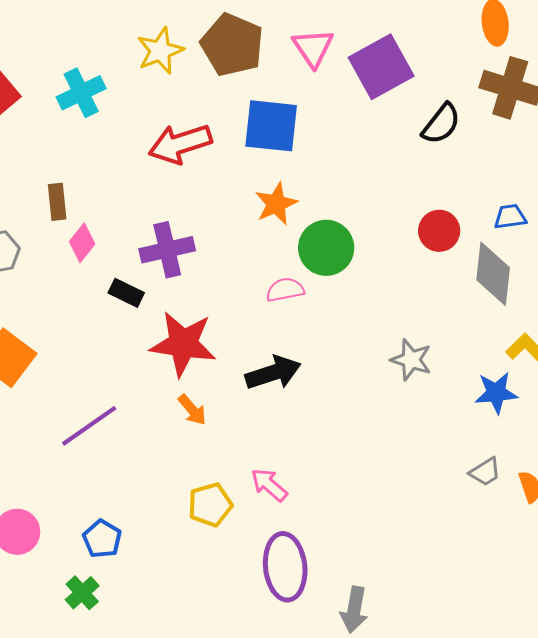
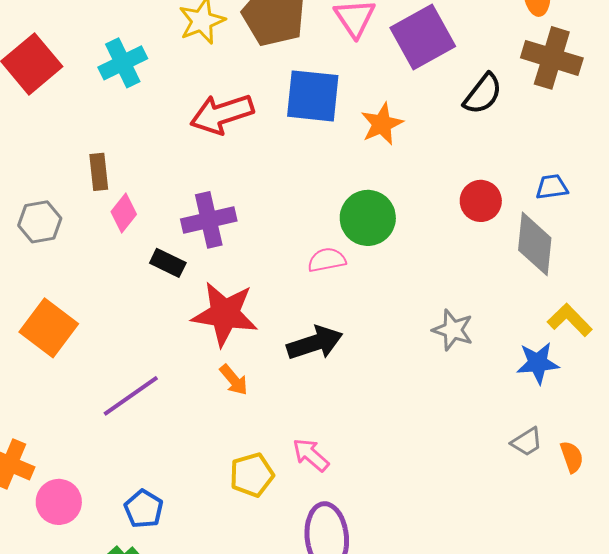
orange star: (276, 204) -> (382, 124), moved

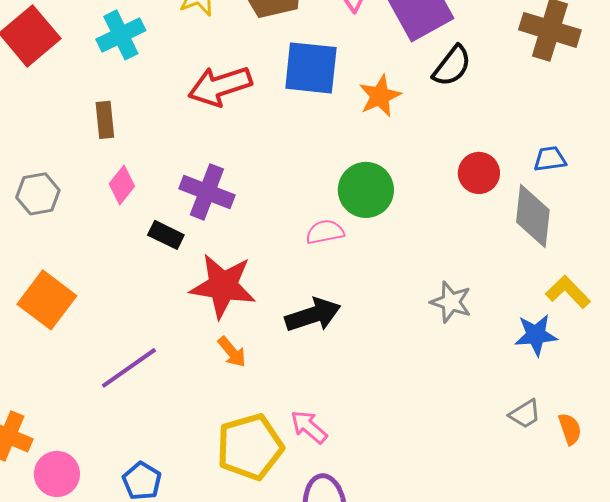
black semicircle: (483, 94) -> (452, 66), moved
brown rectangle: (99, 172) -> (105, 120), moved
purple cross: (209, 220) -> (207, 192), turned 34
yellow pentagon: (252, 475) -> (250, 447), size x1.5

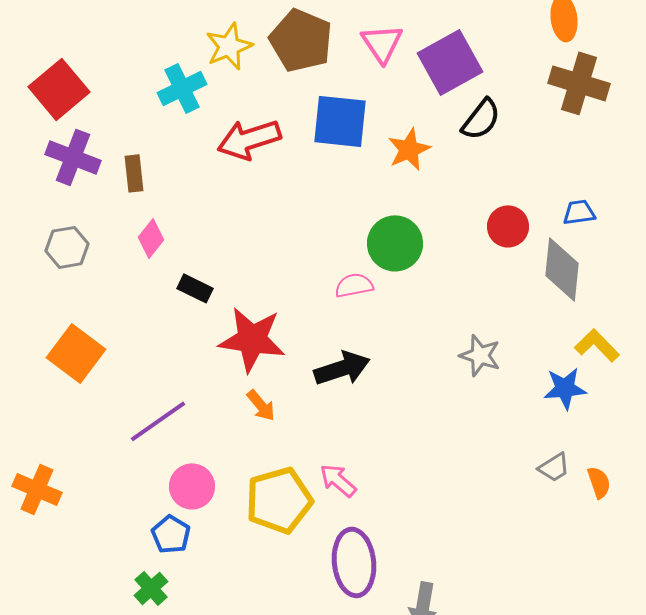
cyan cross: (121, 35) -> (182, 88), moved
purple cross: (207, 192) -> (73, 157), moved
pink circle: (57, 474) -> (192, 486), moved

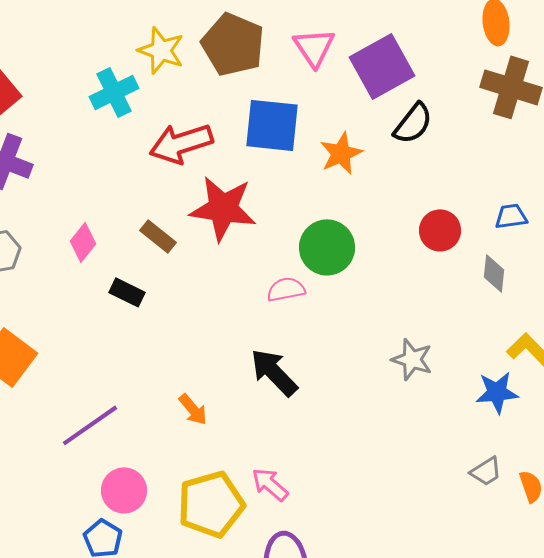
yellow star: (229, 46) -> (161, 50), turned -30
brown rectangle: (134, 173) -> (158, 236), moved, turned -45
gray diamond: (562, 269) -> (494, 273), size x0.6
red star: (252, 339) -> (223, 208), moved
black arrow: (342, 368) -> (274, 372), turned -116

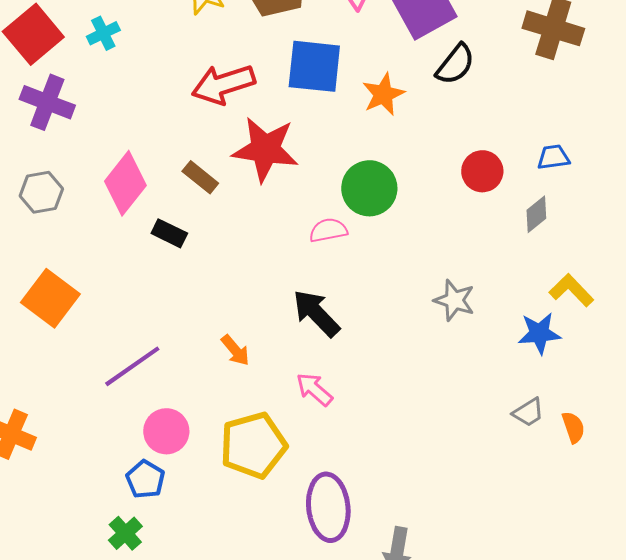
cyan cross: (114, 92) -> (103, 33), moved, size x0.7
pink diamond: (83, 242) -> (125, 183), size x1.6
gray diamond: (494, 273) -> (536, 214), turned 45
pink arrow: (270, 484) -> (314, 389), moved

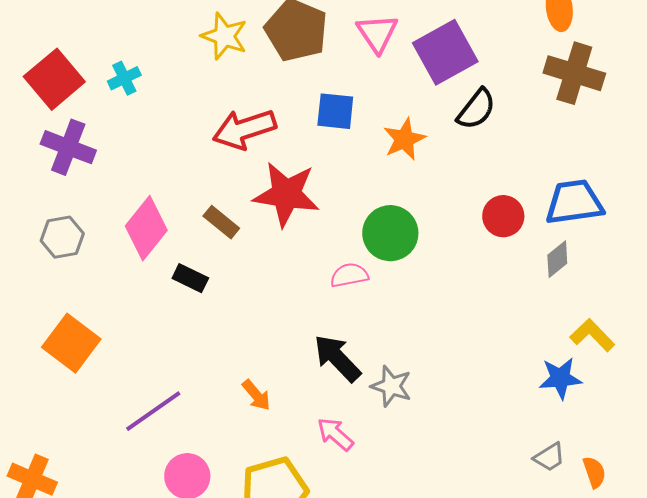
blue square: (314, 66) -> (335, 111), size x0.7
blue trapezoid: (553, 157) -> (574, 202), size x1.8
gray star: (454, 300) -> (391, 386), moved

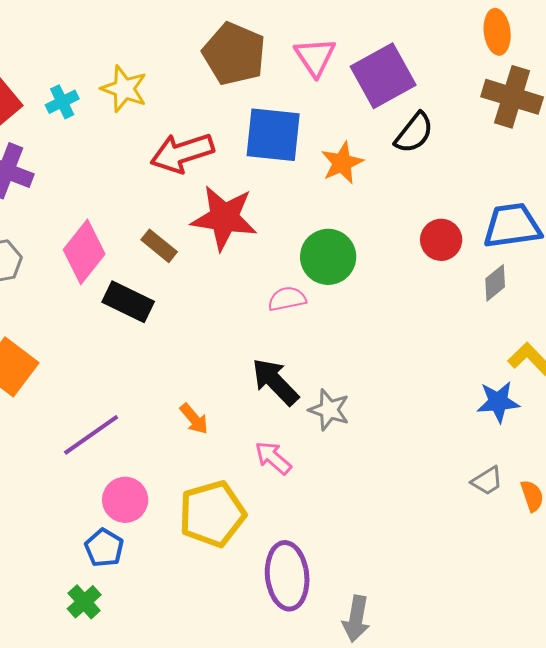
yellow star: (224, 36) -> (124, 89), moved
blue square: (335, 111) -> (273, 135), size x1.5
black rectangle: (190, 278) -> (128, 302), size x1.4

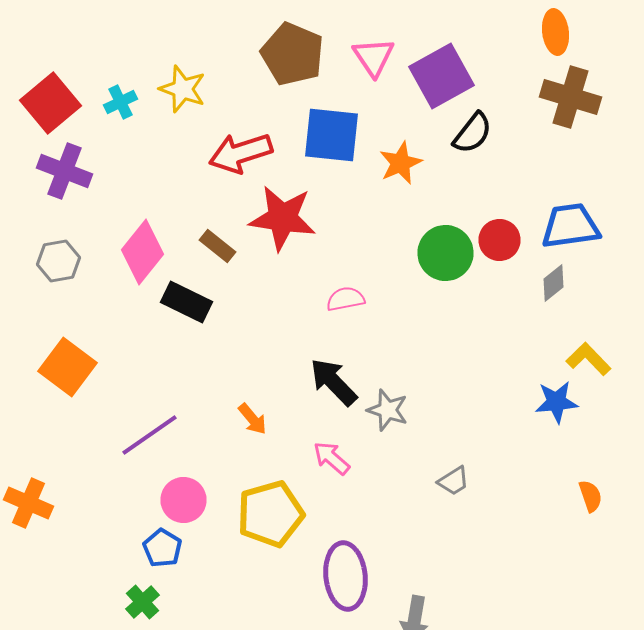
green circle: (328, 257) -> (446, 253), moved
gray trapezoid: (487, 481) -> (454, 481), moved

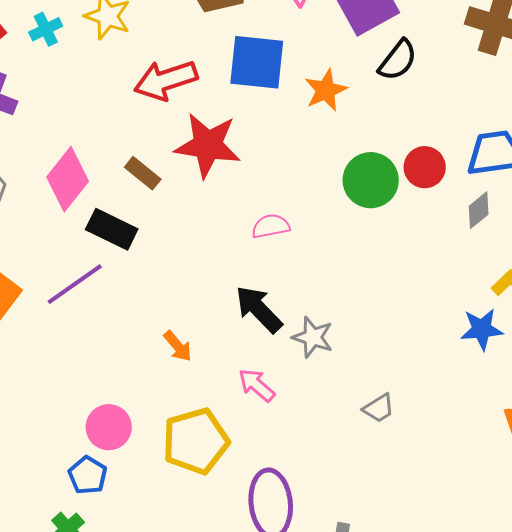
purple line: (150, 435) -> (75, 284), moved

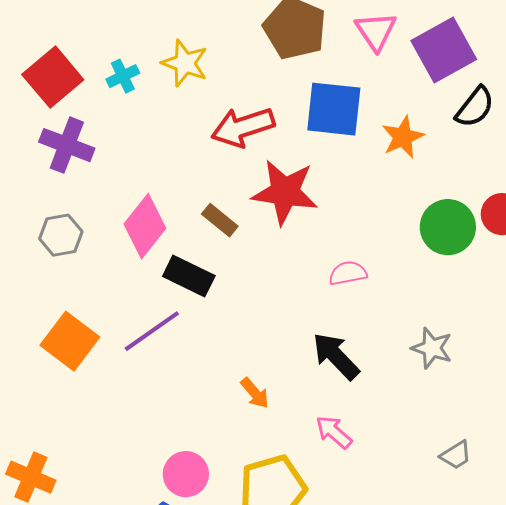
gray star: (313, 337) -> (432, 348), moved

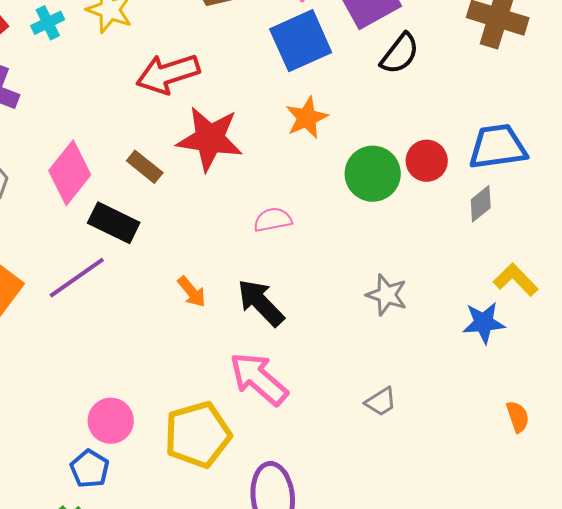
blue square: (334, 109) -> (301, 41), moved, turned -30
orange star: (403, 137) -> (307, 118), moved
gray star: (432, 348) -> (387, 295), moved
orange arrow: (255, 393) -> (192, 292), moved
pink arrow: (334, 432) -> (259, 379), size x1.6

